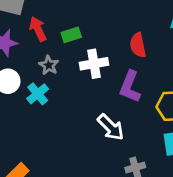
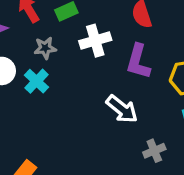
gray star: (49, 65) -> (45, 48), turned -30

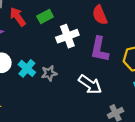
gray star: (45, 48) -> (49, 73), moved

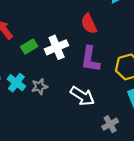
green rectangle: (45, 16) -> (29, 46), moved

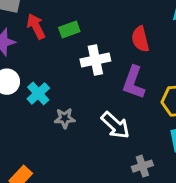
green rectangle: (29, 46) -> (69, 30), moved
gray star: (39, 87) -> (65, 118), moved

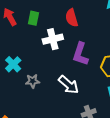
green rectangle: (69, 30) -> (34, 18), turned -56
red semicircle: (140, 39) -> (72, 18), moved

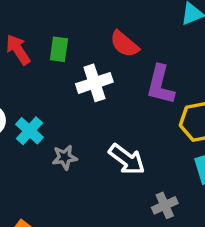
red semicircle: (72, 18) -> (124, 44), turned -30
purple L-shape: (80, 54) -> (160, 85), moved

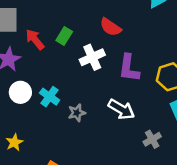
green rectangle: (59, 49) -> (64, 36), turned 30
purple L-shape: (160, 85) -> (129, 68), moved

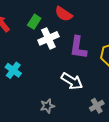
green rectangle: (64, 36) -> (34, 22), moved
gray star: (77, 113) -> (47, 106), moved

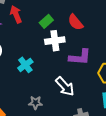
purple L-shape: (78, 47) -> (80, 57), turned -110
cyan cross: (13, 70) -> (25, 65), moved

